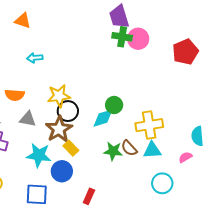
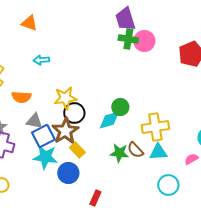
blue square: (37, 194) -> (43, 136), moved, turned -30

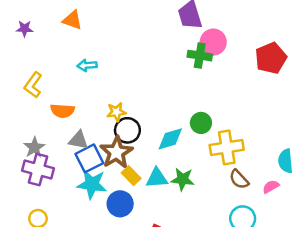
green cross: (128, 39) -> (200, 56), moved
yellow star: (65, 98) -> (116, 112), size x0.7
green circle: (120, 107) -> (201, 123), moved
brown semicircle: (135, 150) -> (239, 179), moved
cyan triangle: (158, 152) -> (157, 178), moved

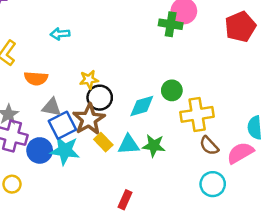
pink semicircle: (271, 187) -> (240, 153), size x1.6
blue circle: (120, 204) -> (40, 150), moved

